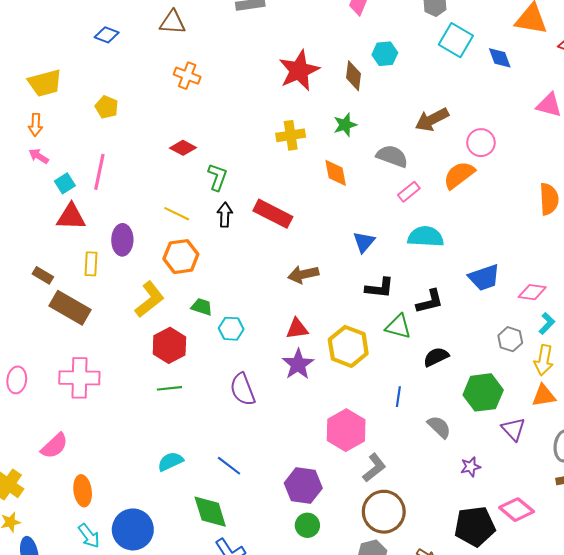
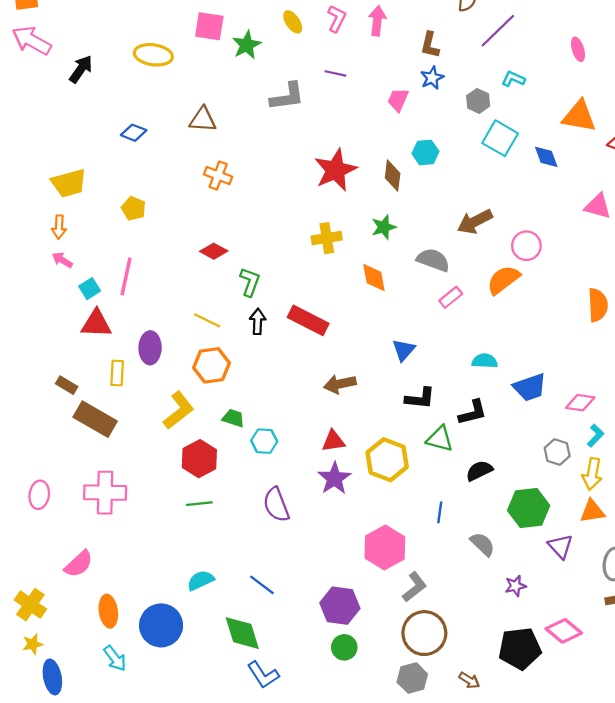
cyan semicircle: (426, 237) -> (485, 361), moved, size x0.7
blue circle: (133, 529) -> (161, 625), moved

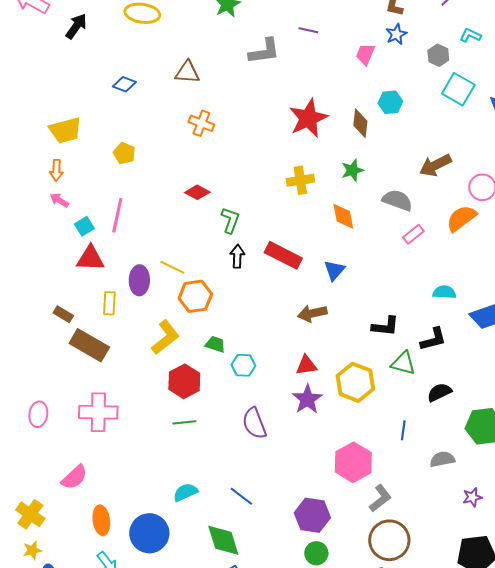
yellow line: (207, 320) -> (172, 267), moved
blue triangle: (404, 350) -> (334, 270), moved
gray semicircle: (483, 544) -> (442, 459), turned -55

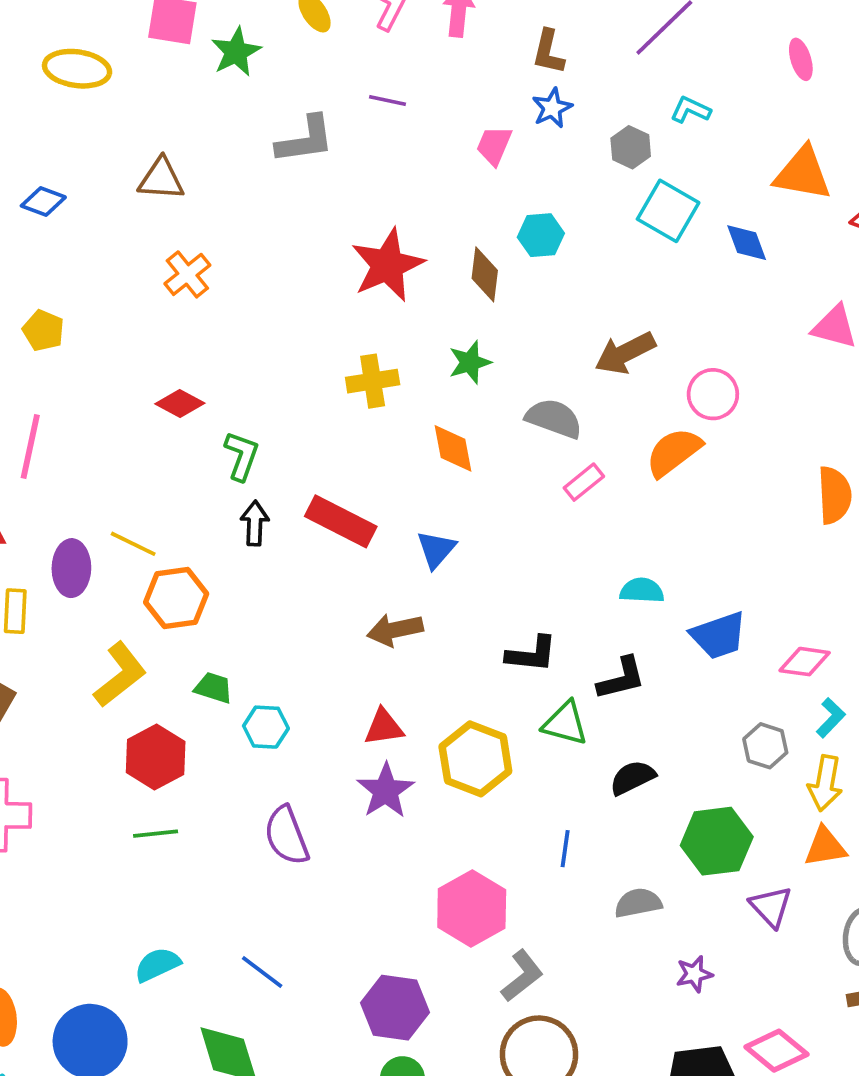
orange cross: (201, 123) -> (187, 274), turned 30

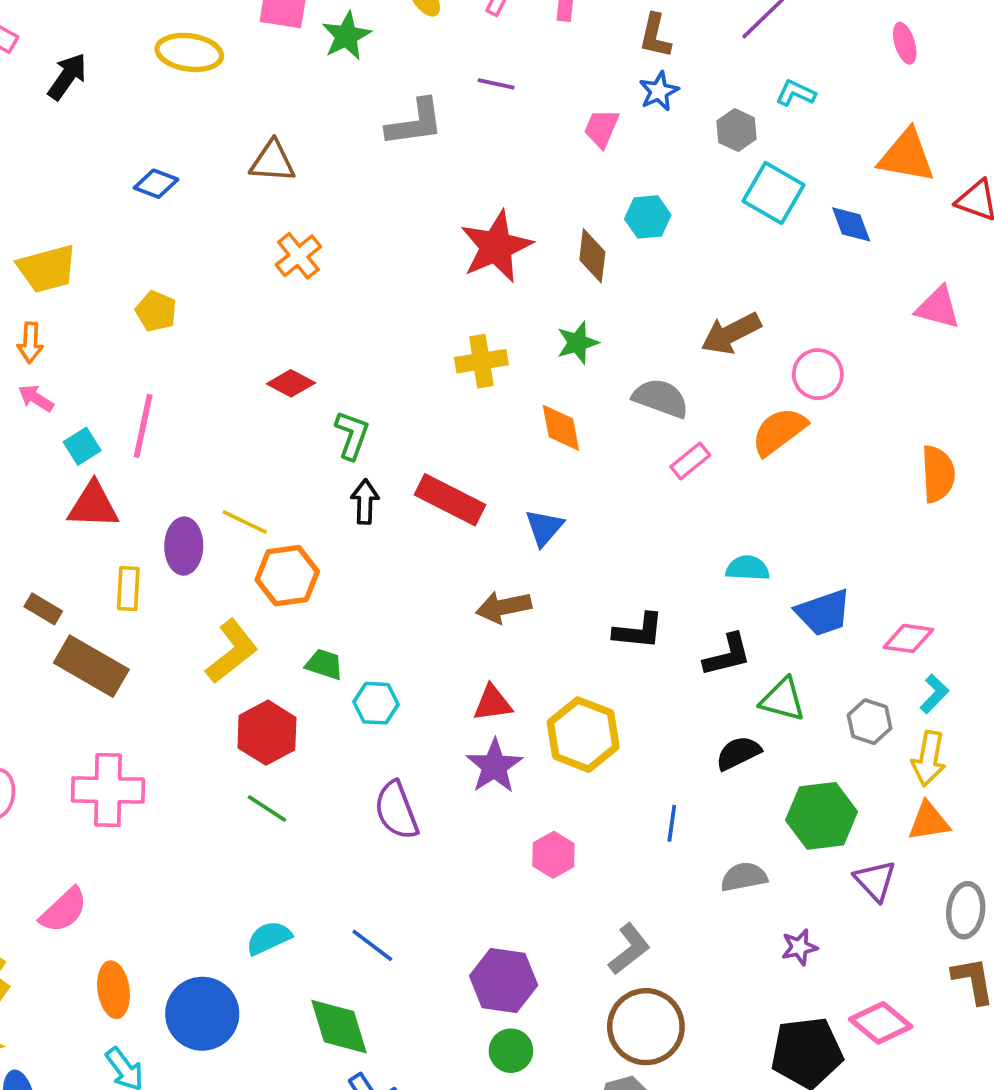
green triangle: (565, 723) -> (783, 699), moved
green line: (156, 834) -> (267, 809), turned 39
pink hexagon: (472, 909) -> (553, 855), moved, size x0.6

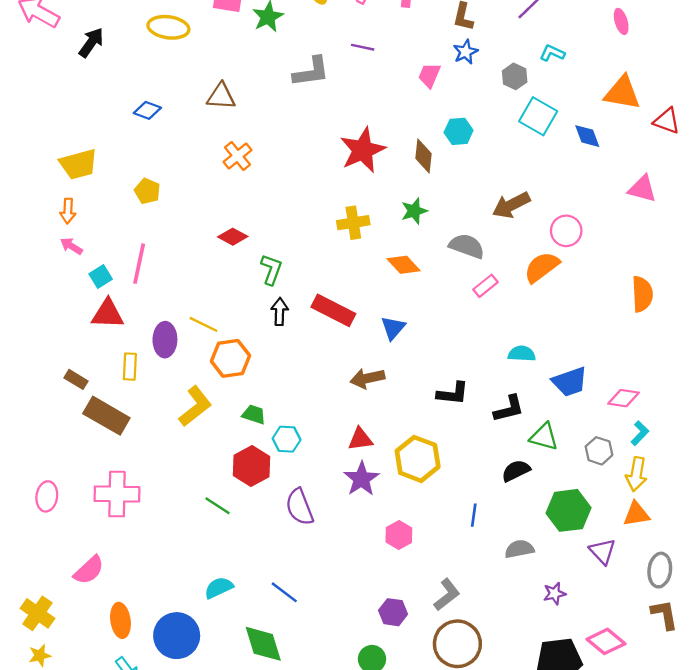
orange diamond: (561, 428) -> (404, 265), turned -32
red hexagon: (267, 733) -> (252, 466), moved
purple hexagon: (504, 980) -> (393, 612), moved, size x0.7

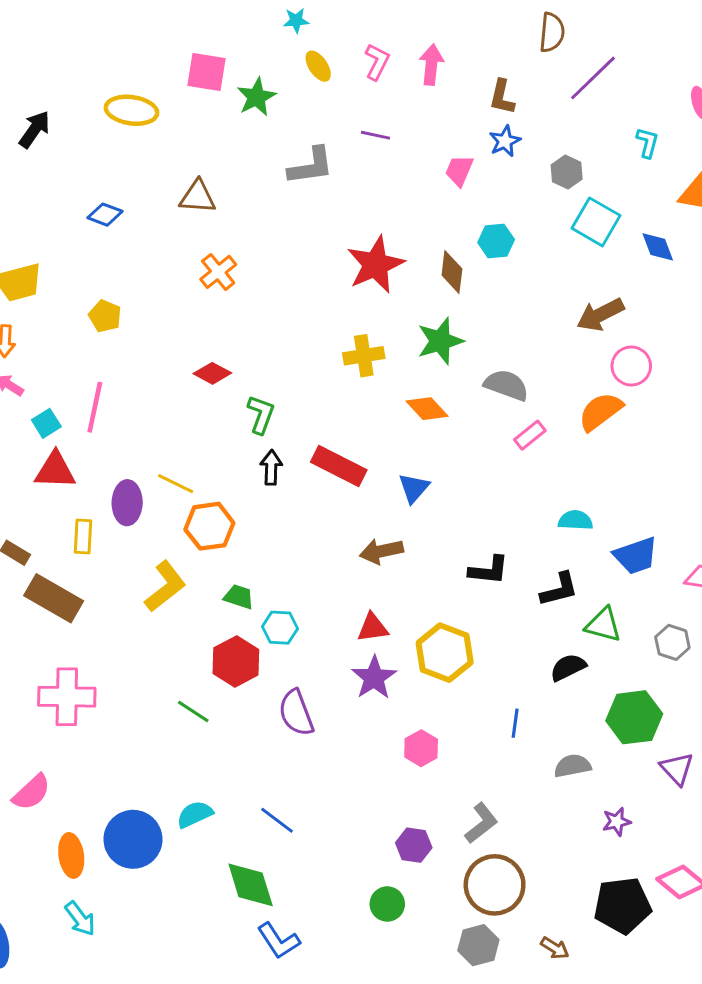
cyan L-shape: (552, 53) -> (647, 143), moved, turned 80
brown arrow: (511, 205) -> (600, 315), moved
green star: (414, 211) -> (440, 341), size x1.4
blue circle: (177, 636) -> (133, 839), moved

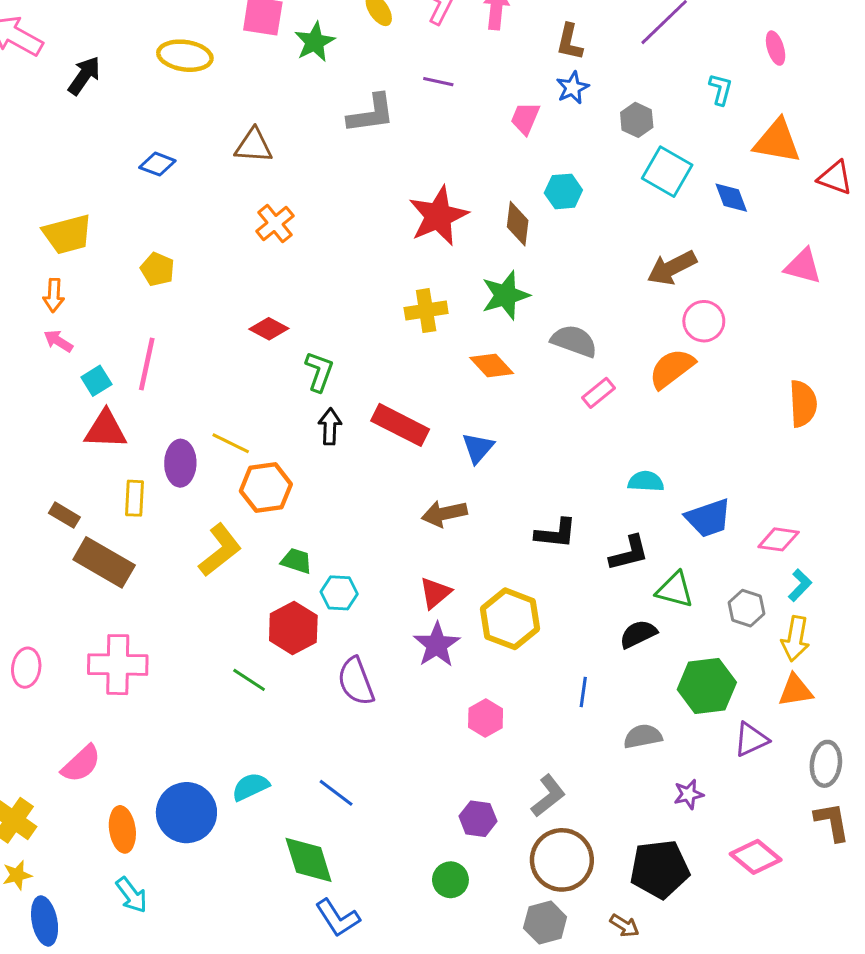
red triangle: (373, 628) -> (435, 593), turned -32
purple triangle: (677, 769) -> (751, 739), turned 48
black pentagon: (622, 905) -> (660, 869), moved

